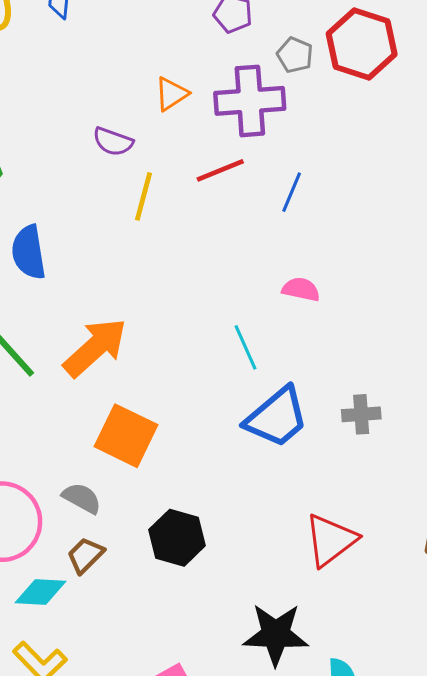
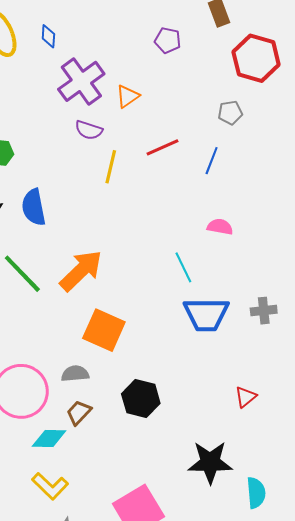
gray pentagon: (295, 55) -> (230, 113), moved, turned -30
purple cross: (250, 101) -> (81, 81), moved, turned -30
blue trapezoid: (277, 417) -> (206, 314), turned 42
gray semicircle: (82, 498) -> (75, 374), turned -32
red triangle: (331, 540) -> (246, 397), size x0.6

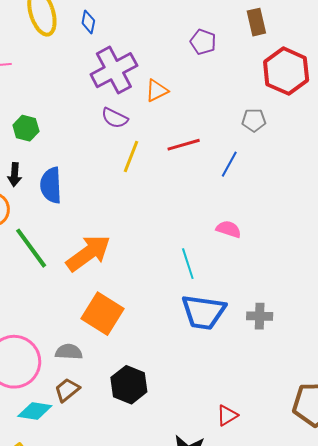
red triangle: (246, 397) -> (227, 415), moved

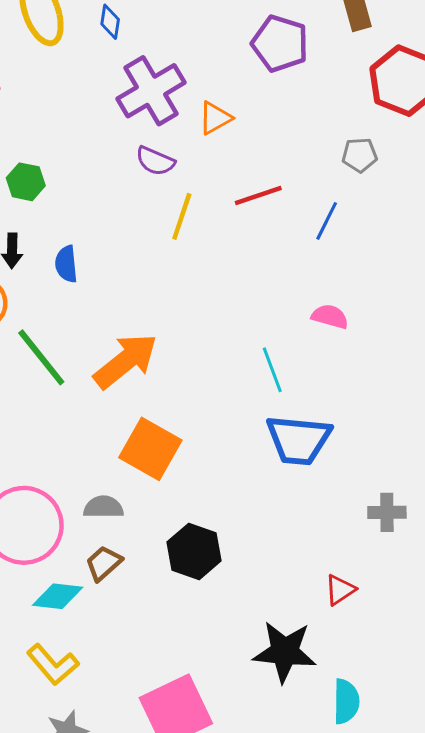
purple pentagon: (203, 42) -> (280, 43), size x1.5
blue semicircle: (51, 185) -> (66, 264), size x0.7
gray cross: (260, 316) -> (387, 512), moved

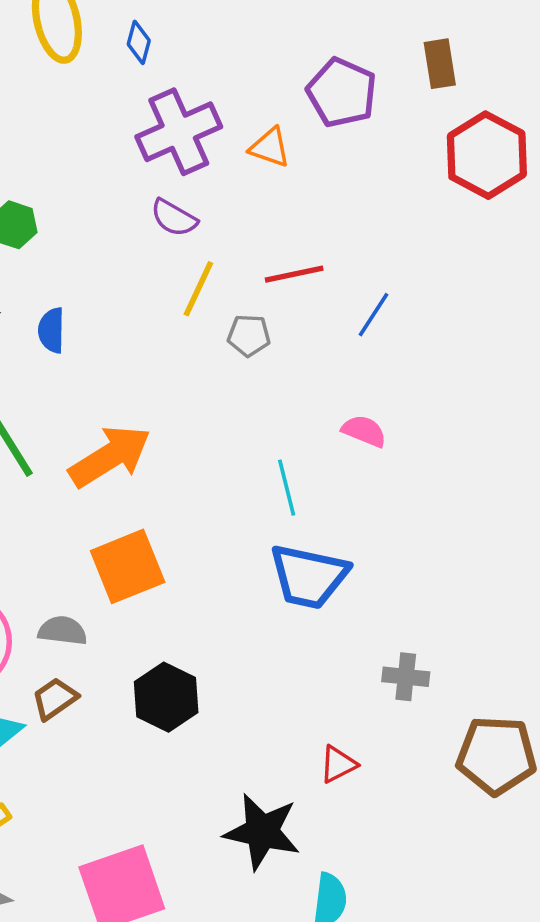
orange triangle: (215, 118) -> (270, 148), moved, turned 42
gray pentagon: (360, 155) -> (249, 335), moved
orange square: (150, 449) -> (128, 566), turned 32

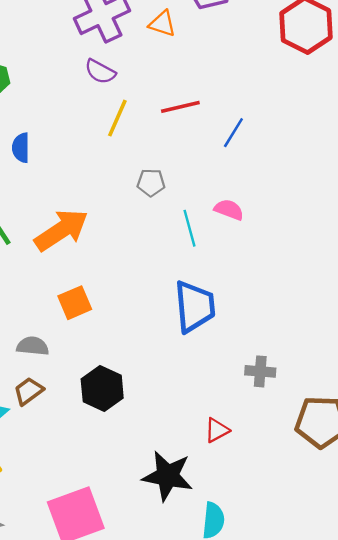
gray pentagon: (249, 335) -> (151, 183), moved
cyan line: (287, 488) -> (190, 228), moved
orange square: (128, 566) -> (75, 303), size x0.7
blue trapezoid: (309, 576) -> (195, 307), turned -106

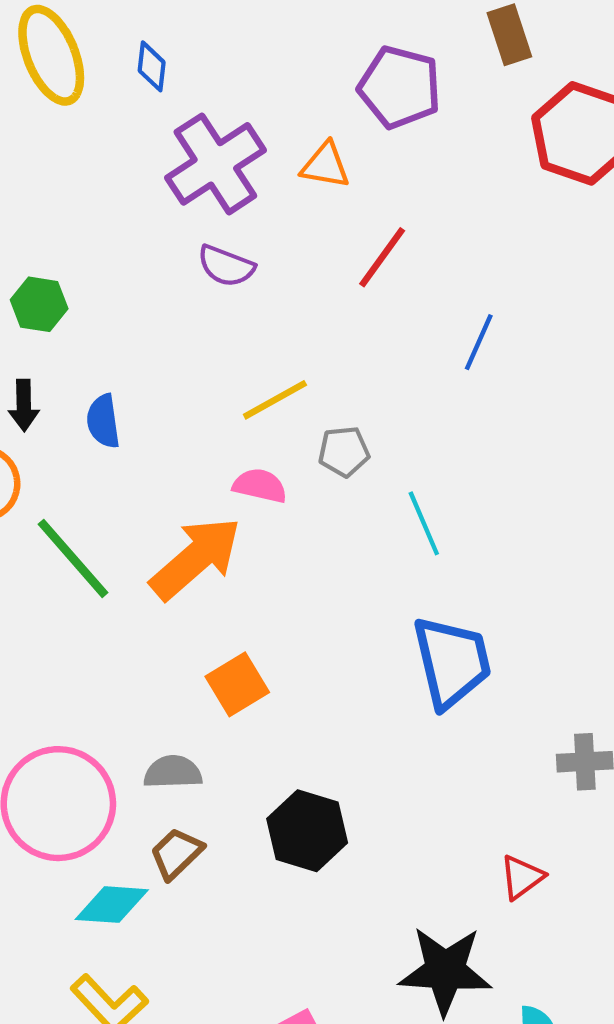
red line: (180, 107) -> (382, 257), moved, turned -33
yellow line: (117, 118) -> (275, 400), moved, turned 45
pink semicircle: (229, 210) -> (260, 486), moved

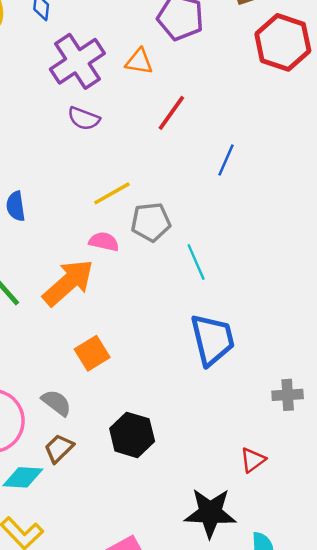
gray pentagon: (344, 452) -> (151, 222), size x1.4
gray semicircle: (173, 772) -> (56, 403), turned 40

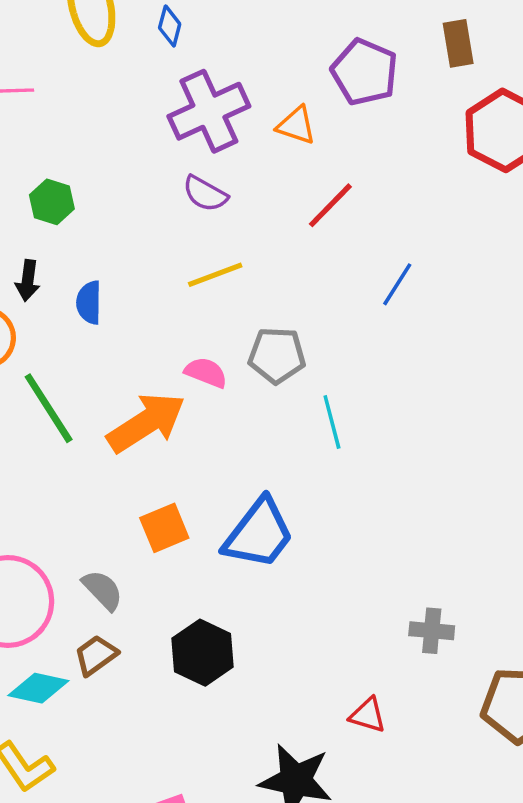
yellow line: (112, 193) -> (215, 275), moved
blue trapezoid: (212, 340) -> (259, 534), moved, turned 42
red triangle: (253, 460) -> (368, 715), turned 44

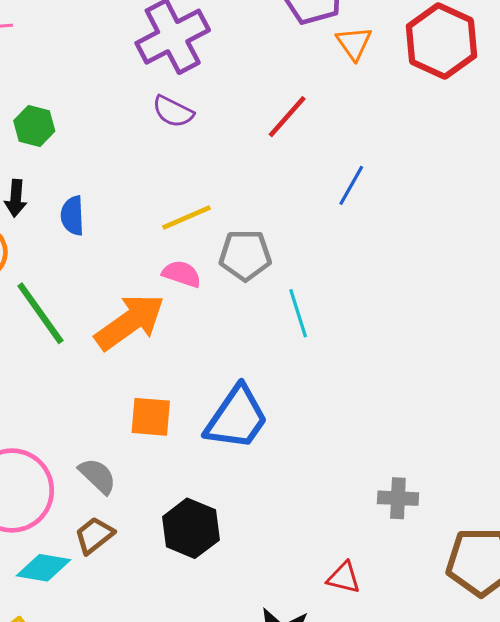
orange triangle: (296, 125) -> (354, 43), moved, turned 39
yellow line: (215, 275) -> (186, 218), moved
orange square: (164, 528) -> (151, 417), turned 30

